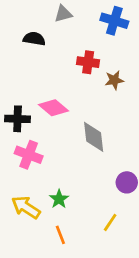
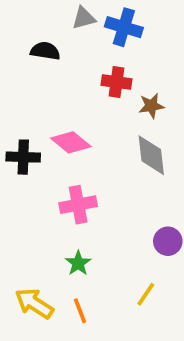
blue cross: (114, 21) -> (124, 27), moved
gray diamond: (94, 137) -> (151, 155), moved
pink cross: (29, 155) -> (78, 205), moved, turned -32
yellow arrow: (26, 207) -> (34, 303), moved

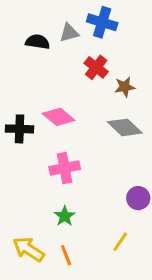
gray triangle: (84, 18) -> (69, 33), moved
red cross: (117, 82) -> (96, 67), turned 30
gray diamond: (151, 155) -> (125, 127), turned -40

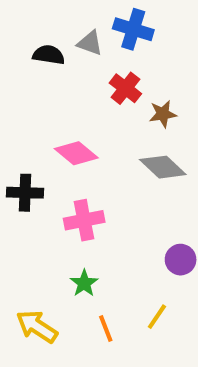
gray triangle: (69, 33) -> (90, 43), turned 35
black cross: (20, 129) -> (25, 193), moved
orange line: (66, 255) -> (106, 328), moved

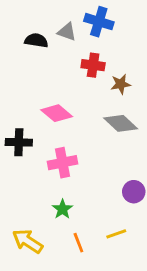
red cross: (125, 88) -> (93, 65), turned -30
yellow line: (157, 317) -> (116, 234), turned 36

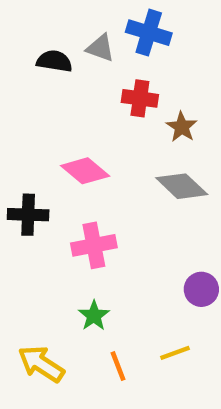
brown star: (121, 84) -> (182, 127), turned -30

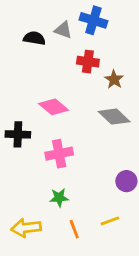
green star: (94, 316) -> (59, 198), turned 30
yellow arrow: (41, 364) -> (26, 228), turned -40

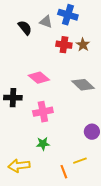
black semicircle: (34, 38) -> (25, 28), turned 42
brown star: (114, 79) -> (83, 45), moved
orange line: (74, 229) -> (64, 172), moved

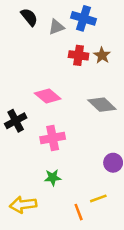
gray triangle: (46, 22) -> (56, 27), turned -40
black semicircle: (25, 28) -> (29, 17), moved
black cross: (13, 98) -> (16, 121), turned -30

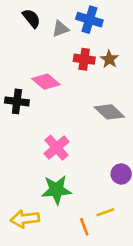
pink diamond: (48, 96) -> (46, 82), moved
black cross: (16, 121) -> (17, 101), moved, turned 35
pink cross: (53, 138) -> (57, 148), turned -30
green star: (53, 177) -> (57, 190), size x1.6

